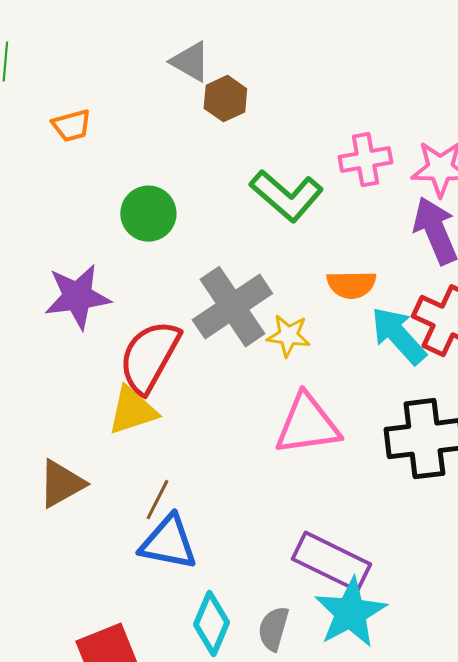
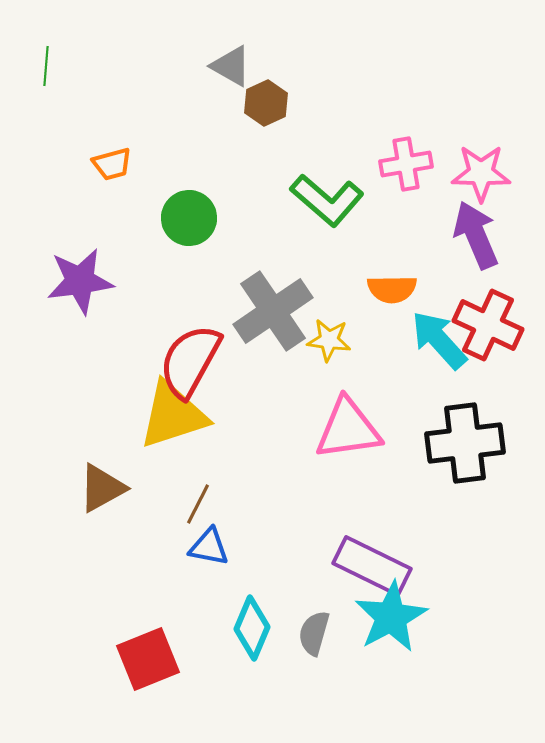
orange trapezoid: (71, 126) -> (112, 164), moved
purple star: (77, 297) -> (80, 281), moved
yellow triangle: (132, 411) -> (173, 415), size x1.4
blue triangle: (168, 543) -> (209, 547), size x0.7

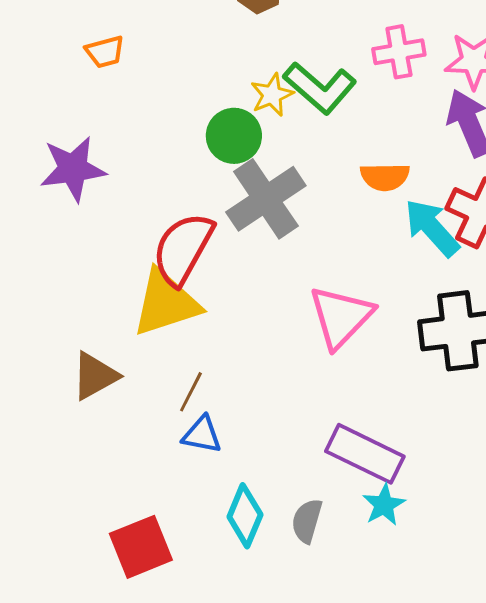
green circle: (189, 218) -> (234, 136), moved
yellow star: (329, 340) -> (272, 95), moved, turned -30
pink triangle: (348, 429) -> (341, 317), turned -38
cyan star: (391, 617) -> (384, 505), size x0.6

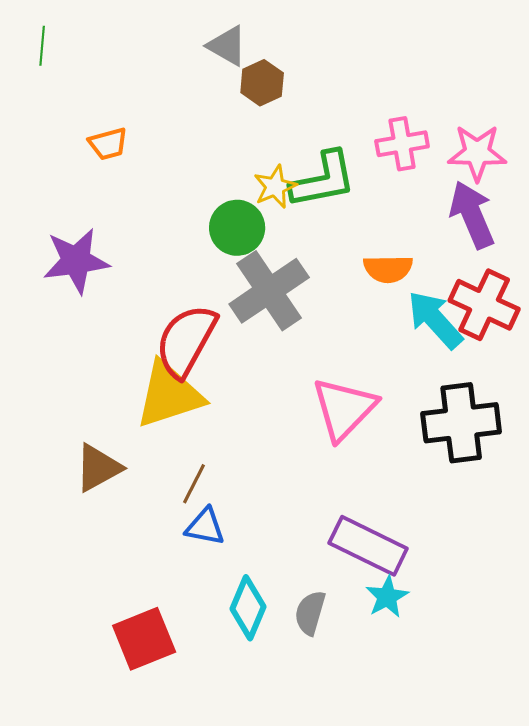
green L-shape: (320, 88) -> (323, 180), turned -52

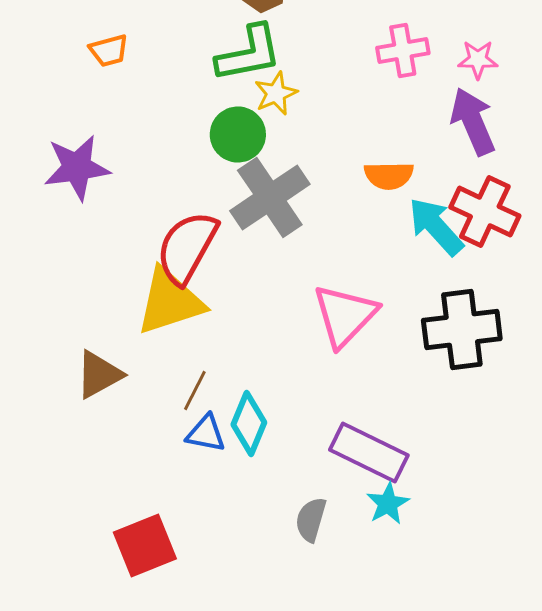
pink star: (477, 153) -> (478, 60), size x0.7
green L-shape: (323, 180) -> (249, 54), moved
cyan diamond: (248, 608) -> (249, 424), moved

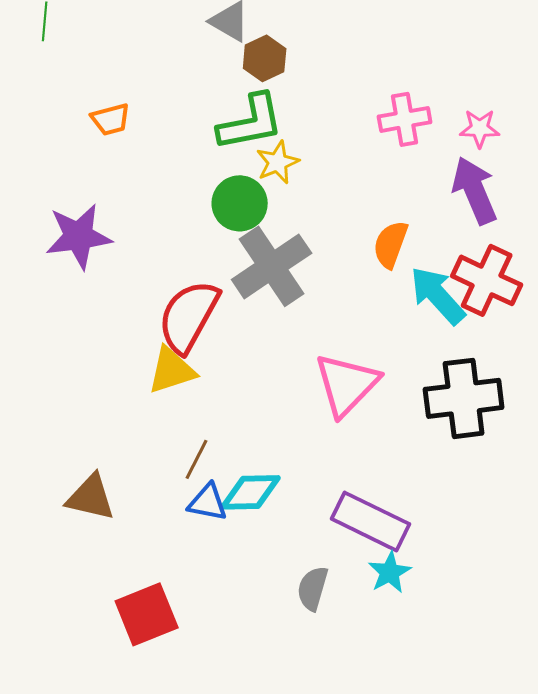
orange semicircle: (389, 176) -> (391, 244), turned 111
yellow triangle: (170, 302) -> (172, 370), size x0.7
brown triangle: (99, 374) -> (91, 497), moved, turned 42
cyan diamond: (249, 424) -> (251, 492), turned 66

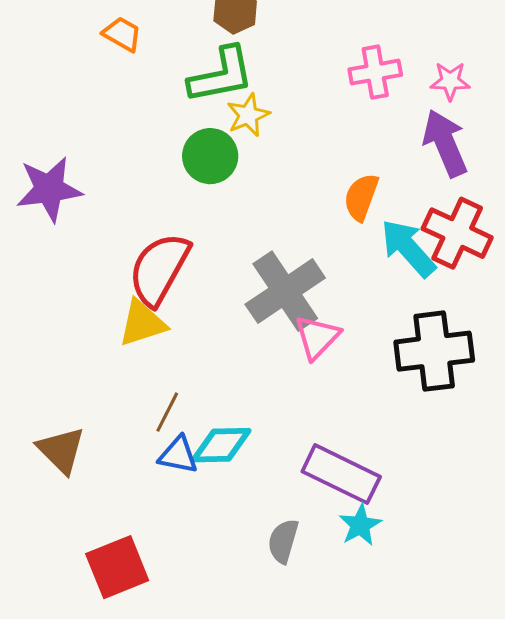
orange trapezoid: (111, 119) -> (122, 34), moved, turned -135
gray cross: (272, 266) -> (285, 291), moved
pink triangle: (347, 384) -> (317, 337), size x0.7
brown triangle: (91, 497) -> (61, 450), turned 32

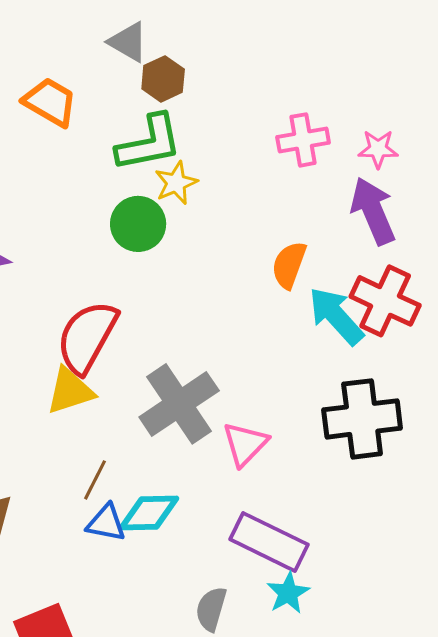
orange trapezoid: (122, 34) -> (50, 102), size x1.4
gray cross: (285, 291) -> (179, 404), moved
pink triangle: (317, 337) -> (245, 444), moved

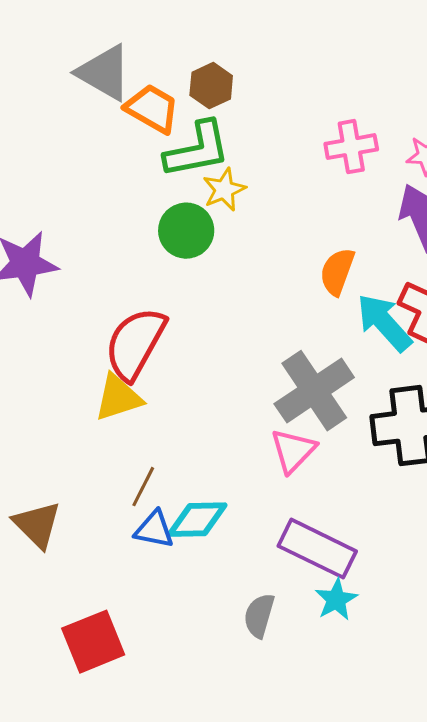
gray triangle: (128, 42) -> (104, 73), moved, size x1.4
orange trapezoid: (50, 102) -> (152, 109), moved
gray cross: (179, 404) -> (314, 391), moved

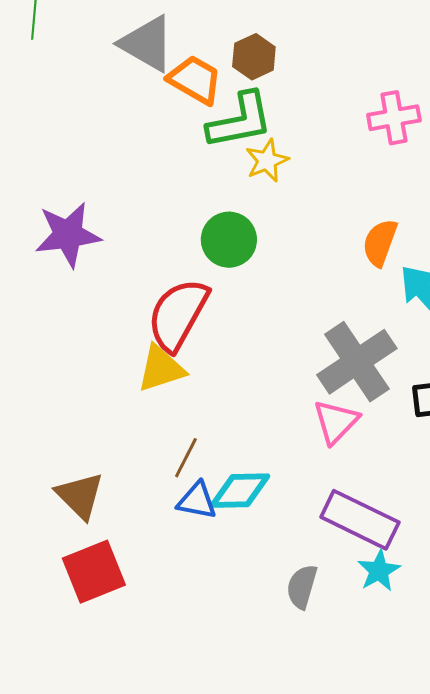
green circle: (186, 231) -> (229, 240), moved
red square: (93, 642) -> (94, 572), moved

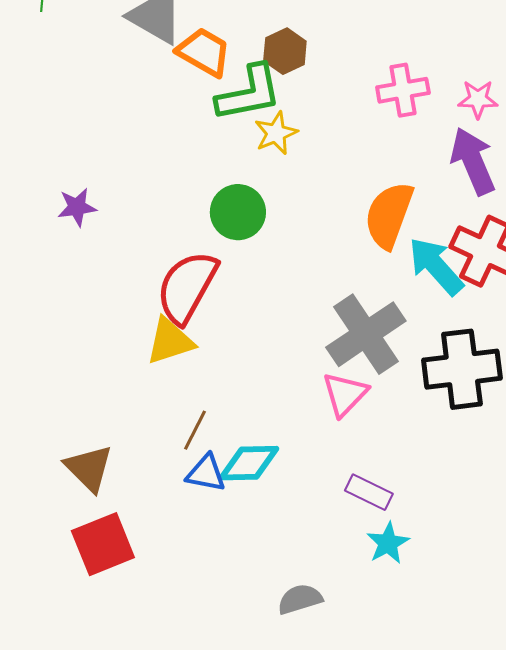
brown hexagon: (254, 57) -> (285, 51), moved
purple star: (68, 235) -> (77, 207), size x0.6
orange semicircle: (380, 243) -> (389, 215), size x1.4
purple rectangle: (360, 520) -> (369, 492), size x0.6
gray semicircle: (302, 587) -> (300, 599), moved, turned 57

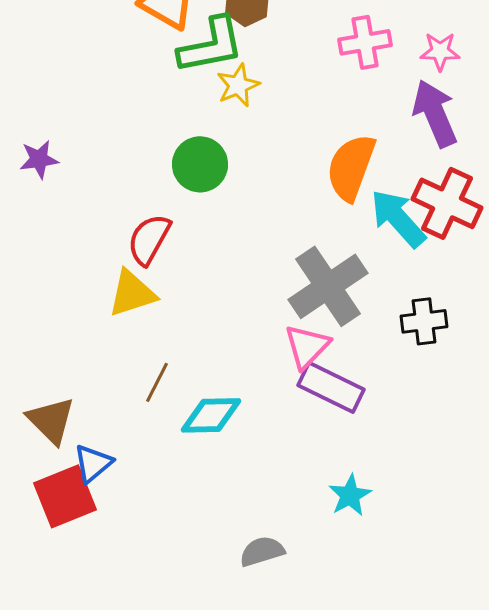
red semicircle: (187, 287) -> (149, 239), size x0.7
black cross: (462, 369) -> (424, 321), size x0.6
blue triangle: (206, 473) -> (93, 463), moved, turned -51
purple rectangle: (369, 492) -> (331, 387), moved, size x1.4

